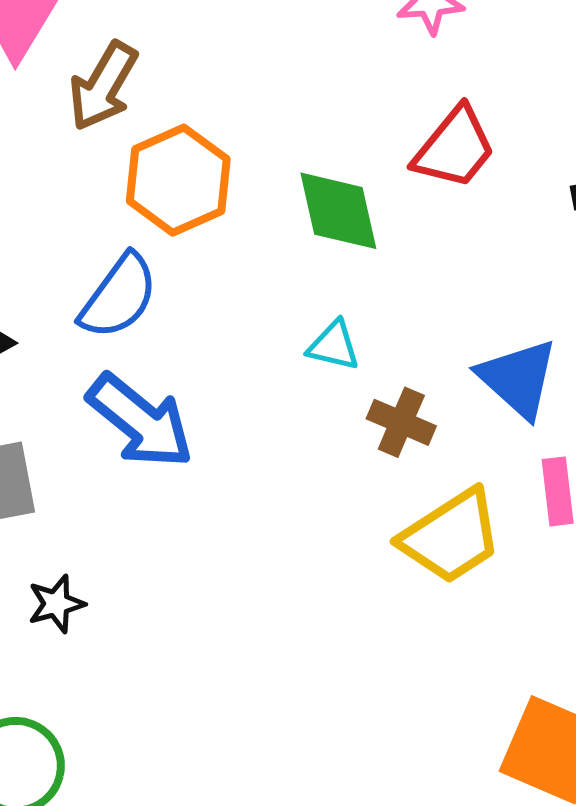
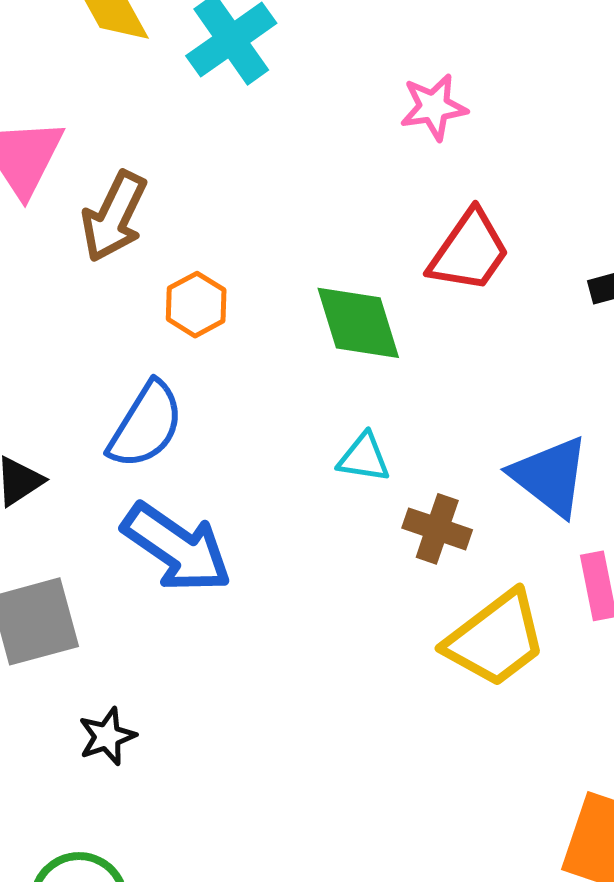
orange hexagon: (178, 180) -> (196, 305), size x0.6

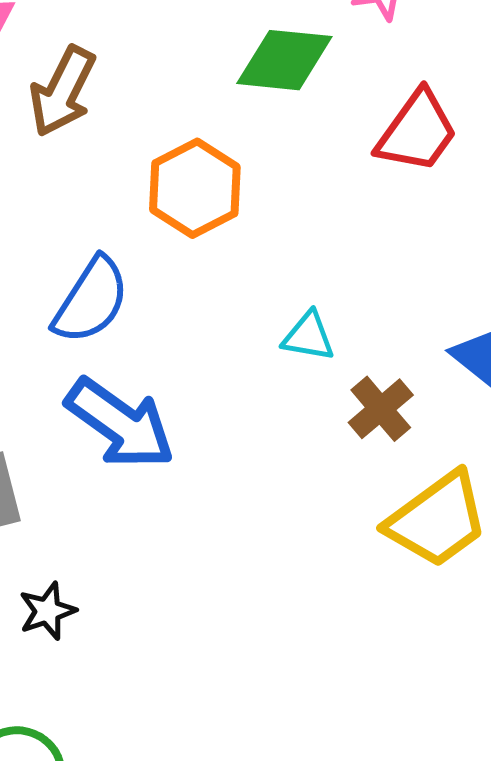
orange hexagon: (196, 305) -> (195, 188), moved, size x1.5
green diamond: (358, 323) -> (284, 60), moved, turned -68
brown cross: (437, 529) -> (381, 409), turned 30

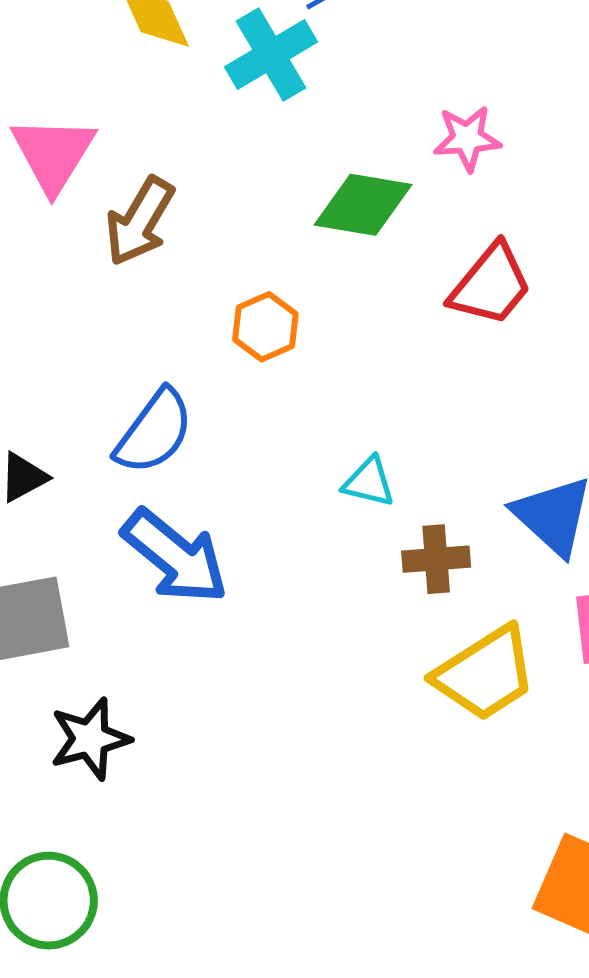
orange hexagon: (195, 188) -> (265, 327), size x0.7
brown cross: (381, 409) -> (436, 559), turned 32
black star: (47, 611) -> (90, 739), size x1.4

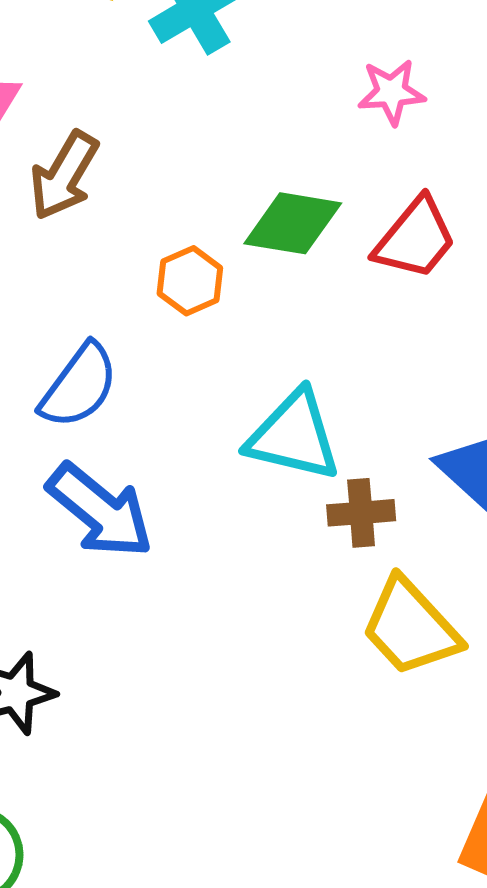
green diamond: (363, 205) -> (293, 223), moved
cyan triangle: (369, 482) -> (294, 436), size x1.8
yellow trapezoid: (485, 674) -> (410, 627), turned 80

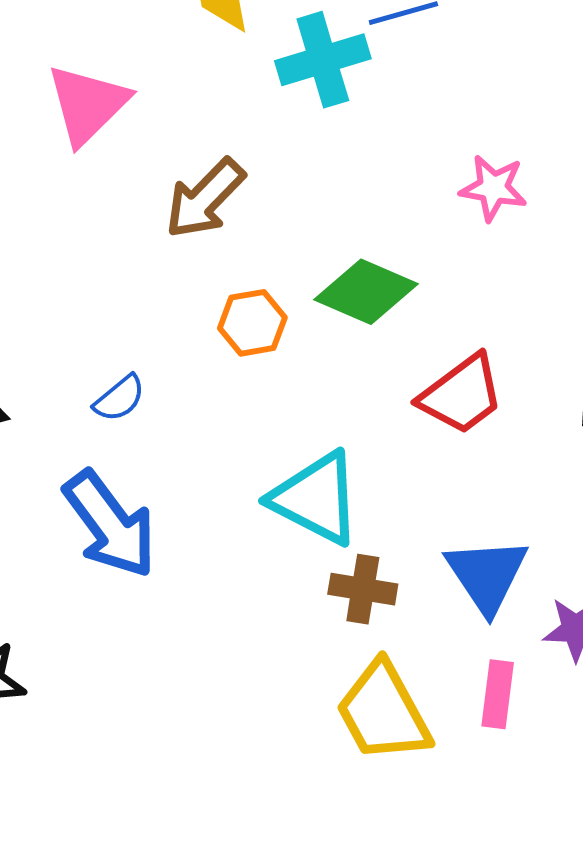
brown arrow: (64, 176) -> (205, 199), moved
red trapezoid: (415, 239) -> (462, 395), moved
blue semicircle: (79, 386) -> (119, 398), size x0.6

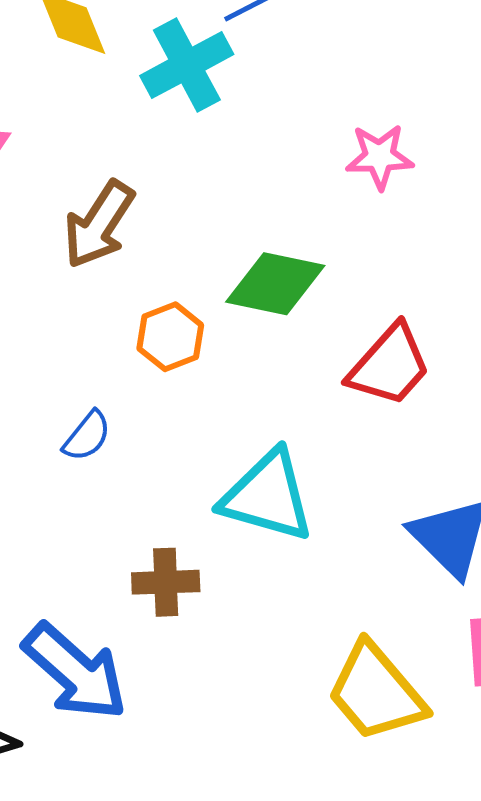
blue semicircle: (119, 398) -> (87, 436), moved
blue arrow: (110, 524) -> (75, 672), moved
brown cross: (363, 589) -> (166, 582), moved

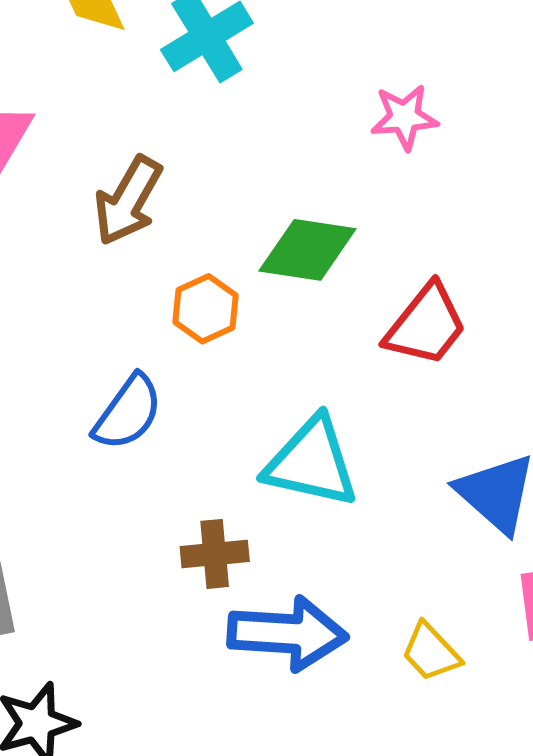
blue semicircle: (87, 436) -> (128, 412), size x1.5
blue arrow: (75, 672) -> (287, 633), moved, turned -35
yellow trapezoid: (376, 692) -> (431, 652), size x0.6

